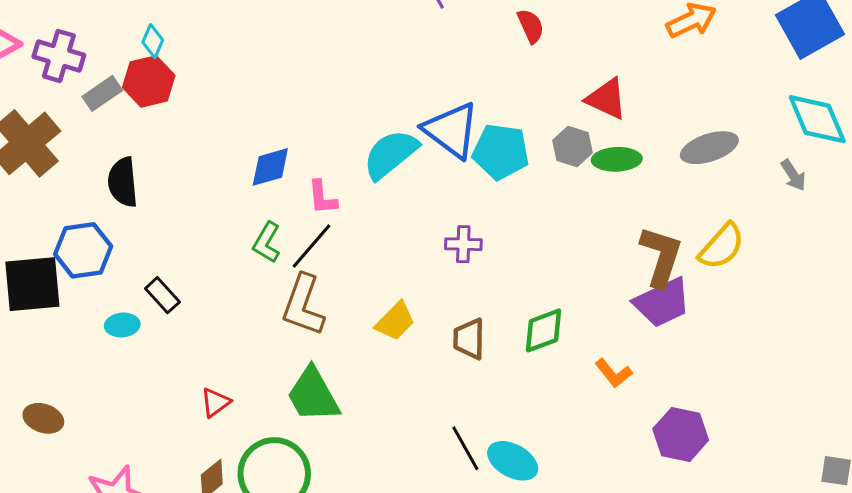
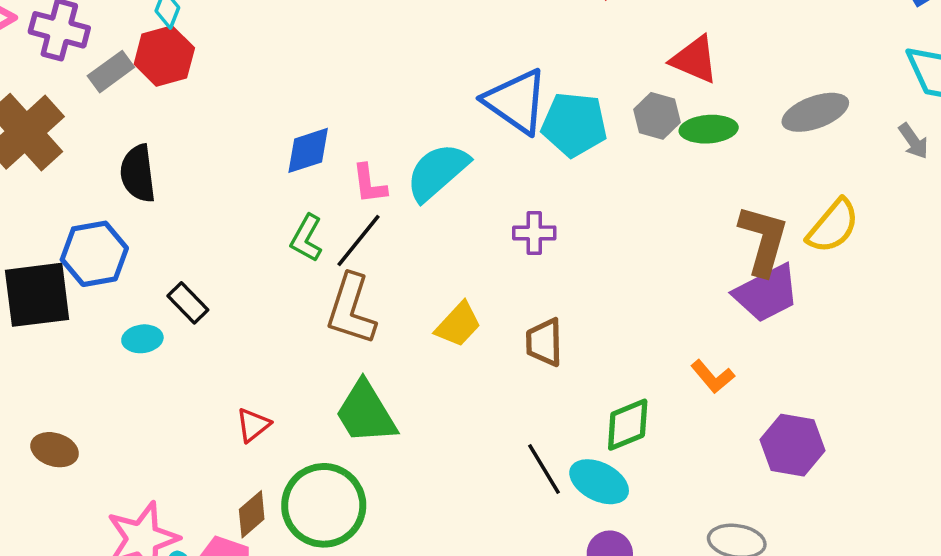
cyan semicircle: (391, 154) -> (437, 172), moved
green diamond: (544, 330) -> (628, 425), moved

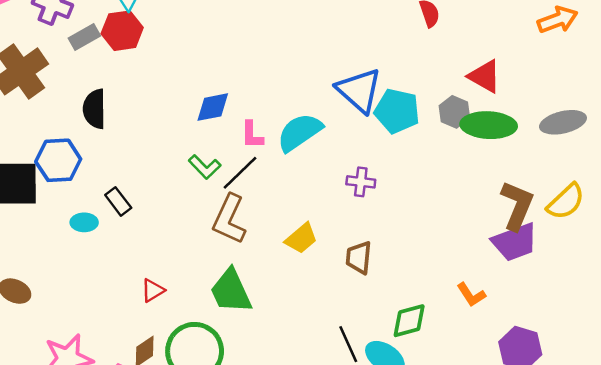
green ellipse: (709, 129) -> (489, 125), size x1.4
green L-shape: (306, 238) -> (205, 167), turned -80

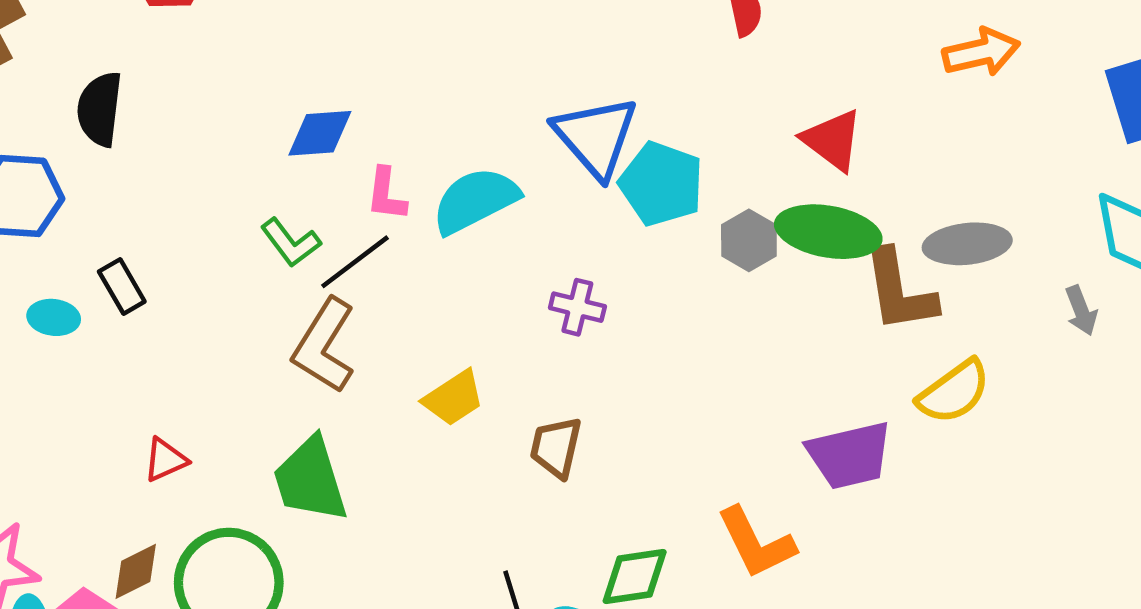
gray hexagon: (454, 112) -> (749, 240), moved
brown L-shape: (517, 205) -> (899, 291), moved, turned 141
orange L-shape: (471, 295) -> (756, 543), size x1.5

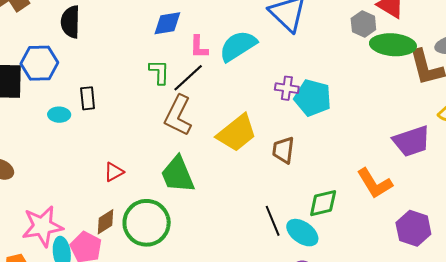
cyan pentagon: (661, 184) -> (313, 98), moved
gray hexagon: (749, 240) -> (363, 24), moved
green L-shape: (291, 243) -> (159, 72), turned -136
black rectangle: (122, 287) -> (88, 98), turned 30
yellow trapezoid: (454, 398) -> (237, 133), size x1.5

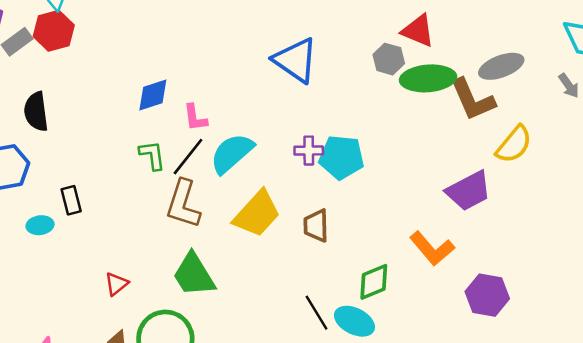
cyan semicircle: (238, 46) -> (232, 153), moved

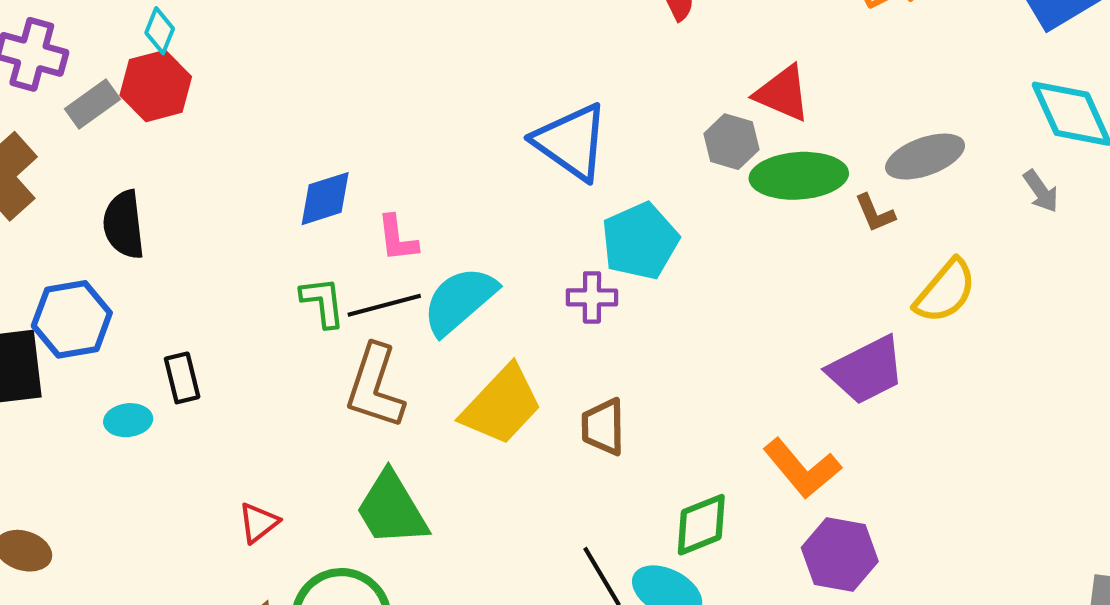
brown L-shape: (473, 100) -> (875, 213), size x0.5
black line: (188, 157) -> (384, 305), turned 36
cyan pentagon: (341, 157) -> (640, 241), moved, turned -30
purple hexagon: (487, 295) -> (840, 555), moved

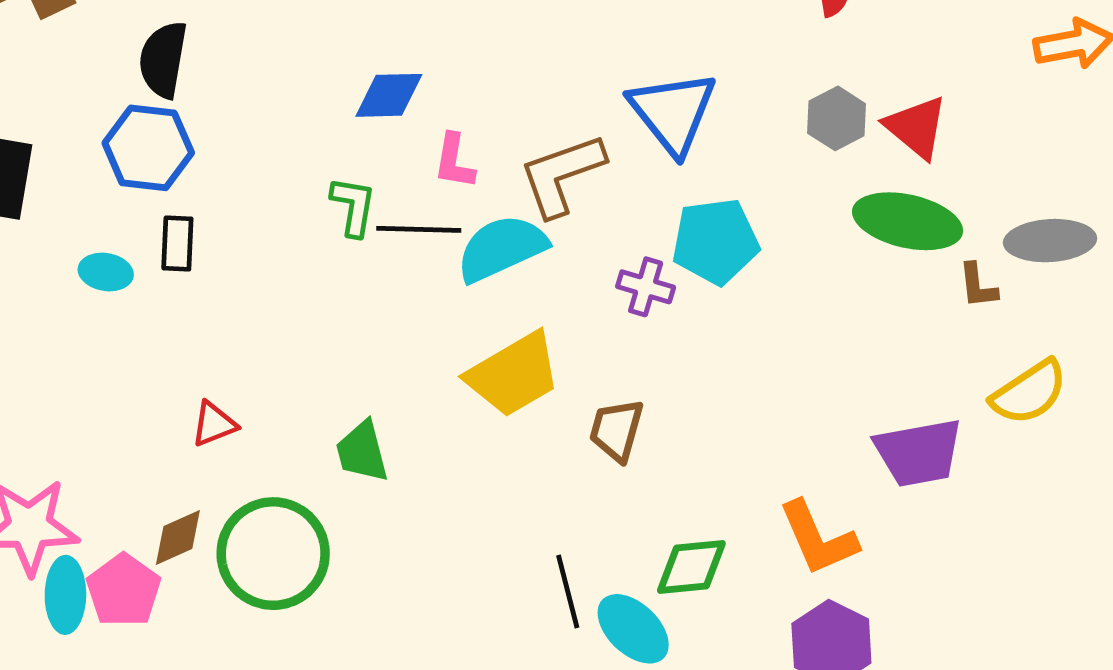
gray hexagon: (731, 142) -> (837, 118), moved
blue hexagon: (72, 319) -> (148, 148), moved
brown L-shape: (375, 387) -> (562, 175), moved, turned 36
green trapezoid: (392, 509) -> (362, 452), size x0.7

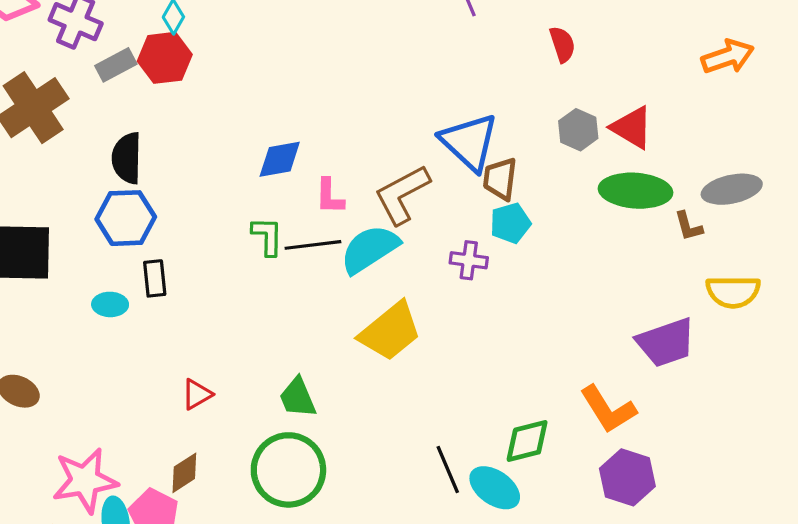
cyan pentagon: (715, 241) -> (510, 223), size x0.7
yellow semicircle: (1029, 392) -> (733, 292), turned 42
brown trapezoid: (617, 430) -> (500, 179), moved
green circle: (273, 554) -> (288, 470), moved

